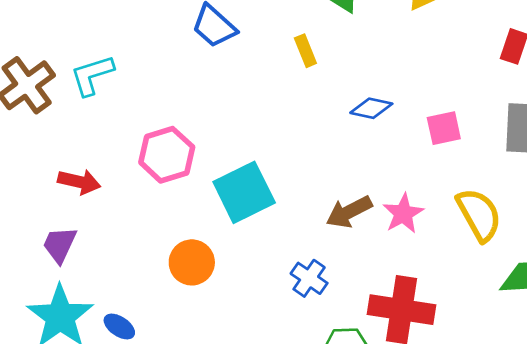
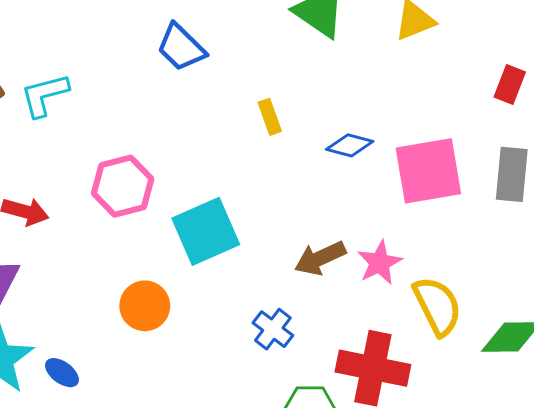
yellow rectangle: (305, 51) -> (270, 117), moved
pink square: (444, 128) -> (428, 171), size x1.8
yellow semicircle: (479, 215) -> (437, 306), moved

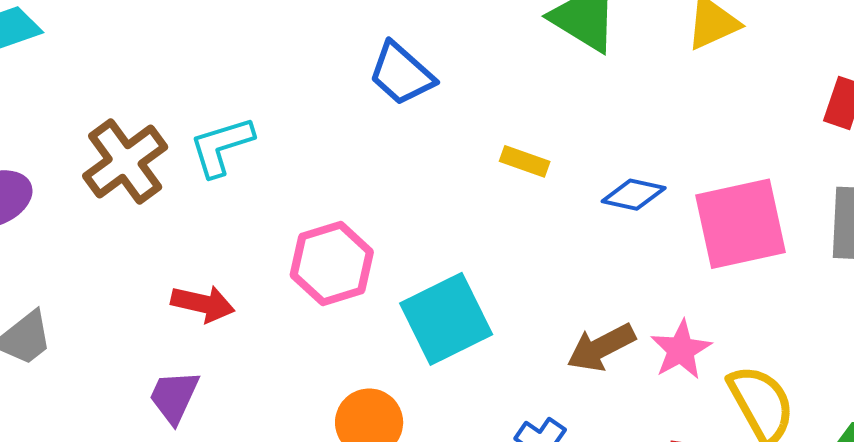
yellow rectangle: (270, 117) -> (525, 161), turned -48

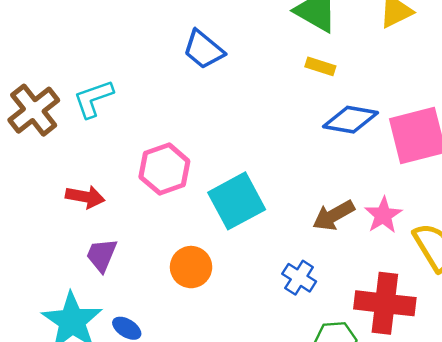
yellow rectangle: (525, 161) -> (320, 66), moved
blue diamond: (634, 195) -> (350, 120), size x1.4
purple trapezoid: (174, 397) -> (102, 255), moved

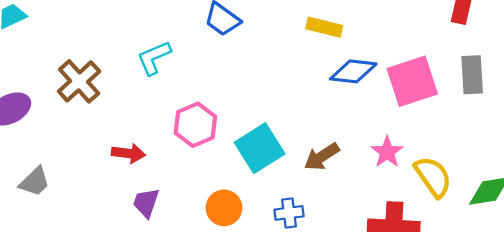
yellow rectangle: (320, 66) -> (324, 27), size x1.4
cyan L-shape: (93, 99) -> (154, 58), moved
brown arrow: (334, 215) -> (322, 157), moved
blue cross: (299, 278) -> (289, 213), moved, turned -36

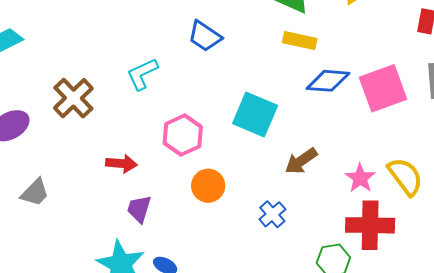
cyan square: (260, 148) -> (255, 115), moved, turned -33
pink star: (387, 152) -> (360, 178), moved
orange circle: (224, 208) -> (208, 186), moved
blue cross: (289, 213) -> (272, 214), turned -32

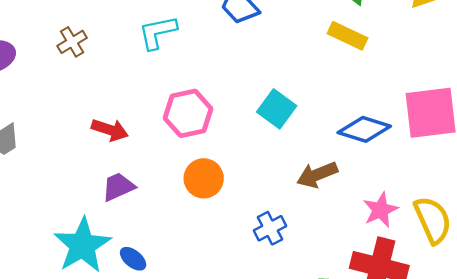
blue diamond: (328, 81) -> (364, 129), moved
brown cross: (73, 98) -> (72, 42), size x0.6
cyan square: (255, 115) -> (277, 109), size x0.7
purple trapezoid: (139, 209) -> (118, 187), turned 36

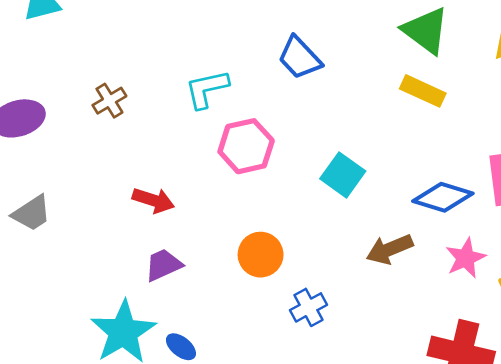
pink hexagon: (188, 113) -> (246, 146), moved
pink star: (380, 210) -> (466, 258), moved
blue cross: (270, 228) -> (308, 307), moved

